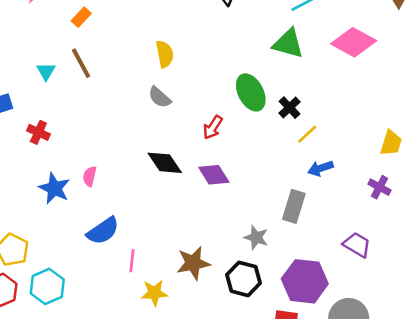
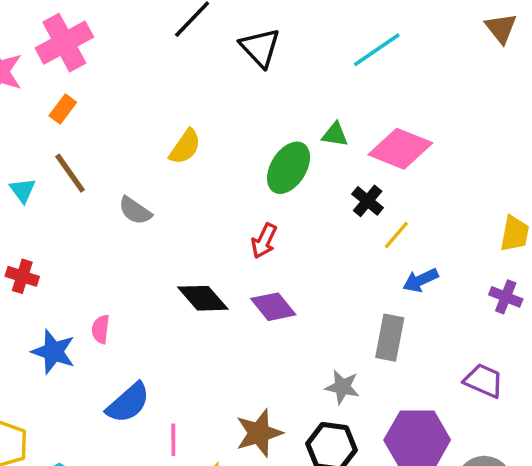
pink diamond: (354, 42) -> (400, 149), moved
green triangle: (288, 43) -> (335, 135), moved, size x0.6
yellow semicircle: (165, 54) -> (185, 147), turned 52
green ellipse: (251, 92) -> (289, 168), moved, turned 66
gray semicircle: (160, 97) -> (135, 211), moved

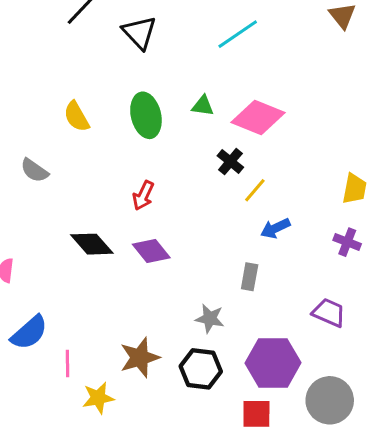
yellow semicircle: (185, 147) -> (77, 117), turned 116
green ellipse: (289, 168) -> (146, 115), moved, turned -45
gray rectangle: (390, 338) -> (250, 277), size x0.7

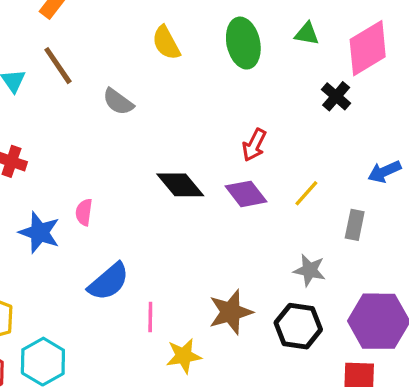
pink diamond: (258, 118) -> (368, 48), turned -54
yellow line: (255, 190) -> (306, 193), moved
red arrow: (143, 196) -> (254, 145), moved

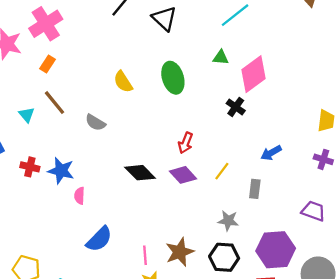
green triangle: (307, 34) -> (221, 57), moved
blue star: (39, 232) -> (61, 171), moved
pink line: (150, 317) -> (145, 255), moved

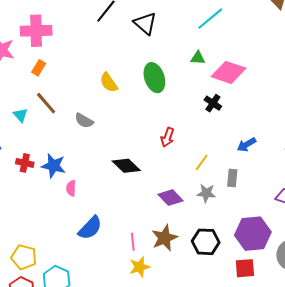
pink cross: (46, 24) -> (36, 31), turned 32
pink diamond: (253, 74) -> (228, 72), turned 56
purple diamond: (183, 175) -> (171, 198), moved
gray star: (228, 221) -> (206, 193), moved

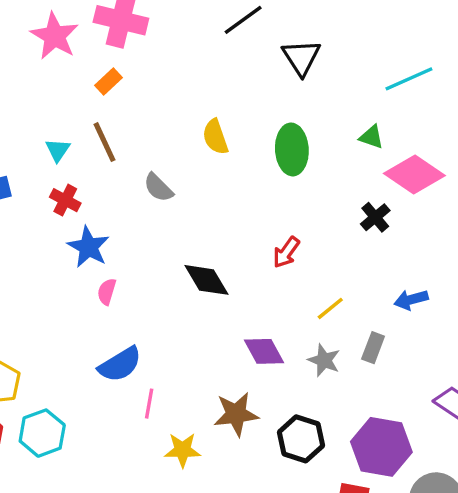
red cross: (25, 163) -> (65, 200), moved
pink line: (133, 242) -> (149, 404), moved

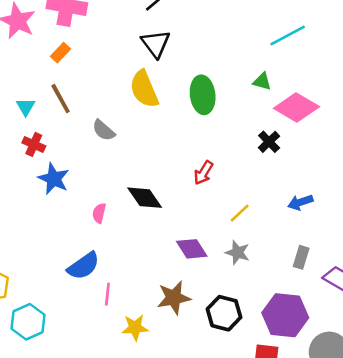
black triangle: (301, 57) -> (156, 44), moved
yellow semicircle: (215, 137) -> (144, 89), size x1.4
pink semicircle: (107, 292) -> (99, 213), moved
gray rectangle: (373, 348) -> (301, 257), moved

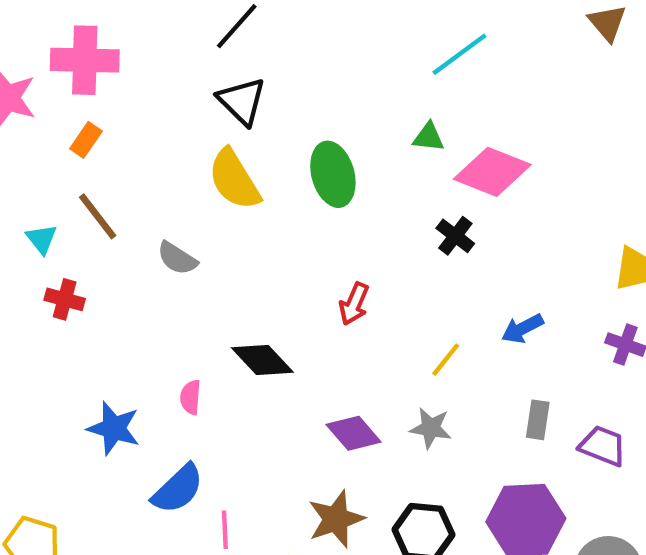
blue star: (54, 179) -> (114, 428), moved
yellow line: (240, 213) -> (446, 360), moved

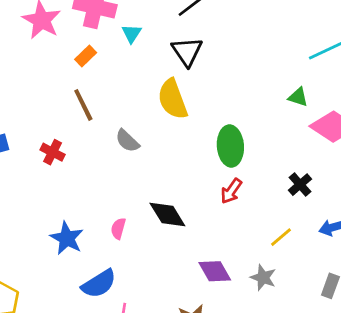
green ellipse: (333, 174) -> (230, 146), moved
black cross: (455, 236) -> (300, 185), moved
cyan triangle: (42, 239) -> (132, 34), moved

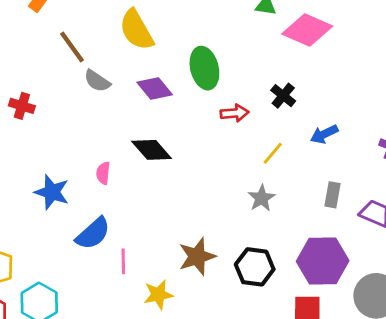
brown line: (83, 105) -> (72, 47), moved
red arrow: (231, 191) -> (235, 113), moved, turned -120
purple diamond: (215, 271) -> (155, 88), moved
gray star: (263, 278) -> (262, 198), turned 30

